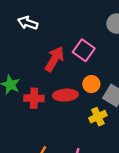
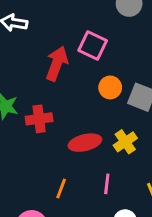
red ellipse: (65, 95) -> (85, 143), moved
yellow cross: (98, 117) -> (125, 142), moved

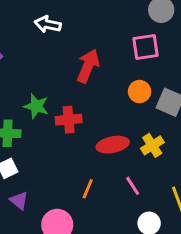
pink square: (93, 45) -> (145, 47), moved, turned -36
pink line: (107, 184) -> (133, 186), turned -42

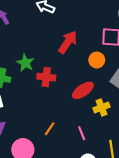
orange circle: (140, 92) -> (97, 60), moved
red ellipse: (113, 145) -> (83, 90), moved, turned -35

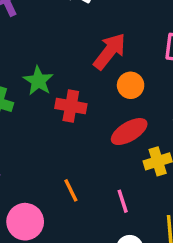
orange circle: (97, 60) -> (131, 85), moved
orange line: (50, 129) -> (71, 190), turned -64

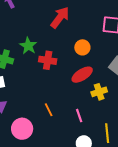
red arrow: (110, 51) -> (60, 17), moved

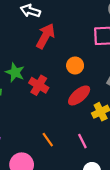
red cross: (48, 60) -> (39, 85), turned 30

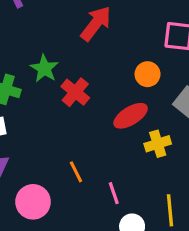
orange circle: (75, 65) -> (148, 74), moved
pink line: (82, 141) -> (114, 193), moved

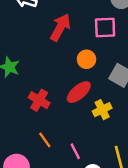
red arrow: (96, 23) -> (60, 27), moved
red cross: (75, 92) -> (39, 100), moved

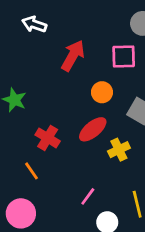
orange line: (45, 140) -> (31, 171), moved
pink line: (75, 151) -> (88, 196), turned 63

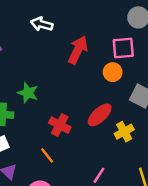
orange circle: (102, 92) -> (113, 72), moved

